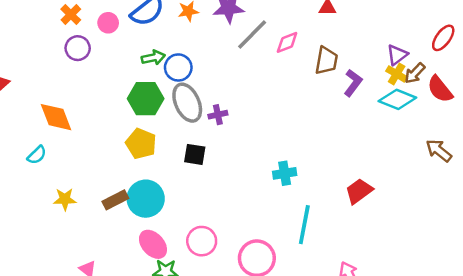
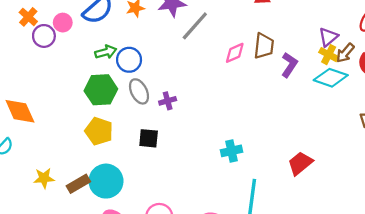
pink diamond: (287, 42) -> (235, 53), moved
purple circle: (78, 48) -> (44, 36), moved
gray ellipse: (187, 103) -> (139, 91), size x0.7
yellow star: (65, 199) -> (44, 178), moved

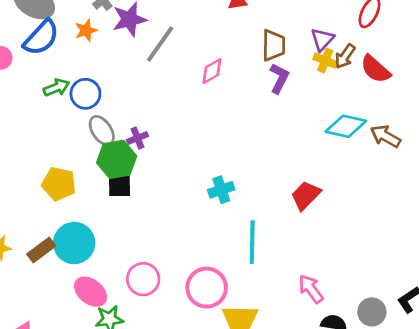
brown trapezoid: (264, 46) -> (274, 45), moved
cyan diamond: (331, 78) -> (346, 126), moved
green hexagon: (101, 90) -> (117, 159), moved

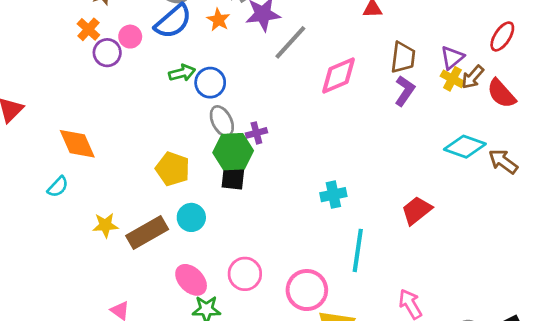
orange star: (86, 30) -> (218, 20), turned -30
pink diamond: (212, 71) -> (339, 76), size x1.5
cyan circle: (74, 243) -> (191, 217), moved, size x0.7
brown rectangle: (41, 250) -> (147, 232), size x1.4

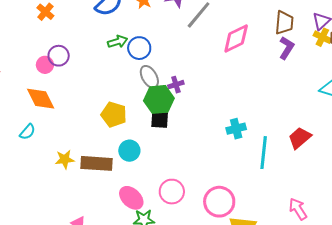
pink circle: (130, 37) -> (45, 65), moved
purple circle: (107, 53) -> (59, 56), moved
brown rectangle: (147, 232) -> (96, 163), turned 36
cyan line: (358, 250) -> (264, 153), moved

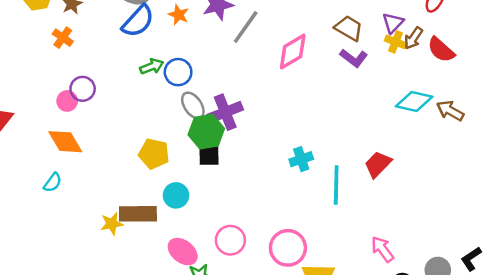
brown trapezoid: (284, 23) -> (349, 28), turned -60
purple L-shape: (287, 48) -> (354, 58), turned 100
purple cross: (176, 85) -> (225, 112), size x1.8
yellow star: (65, 159) -> (112, 224), moved

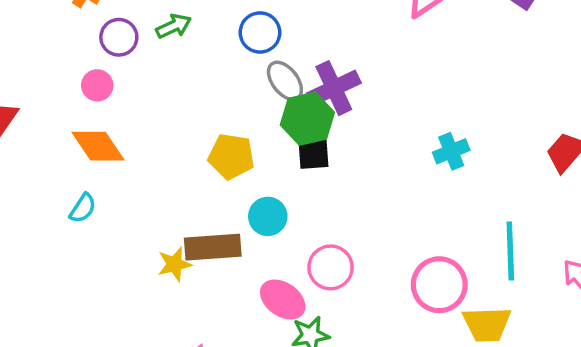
green arrow: (152, 66) -> (174, 26), moved
purple circle: (83, 89) -> (119, 37), moved
cyan line: (336, 185) -> (510, 251), moved
pink circle: (230, 240) -> (331, 267), moved

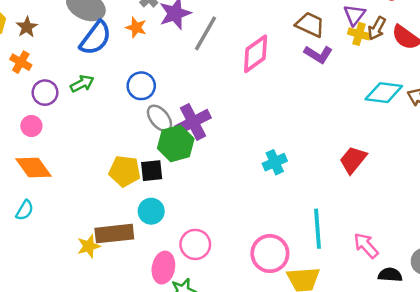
black square: (313, 154) -> (152, 171), moved
pink ellipse: (283, 299) -> (163, 268), turned 68

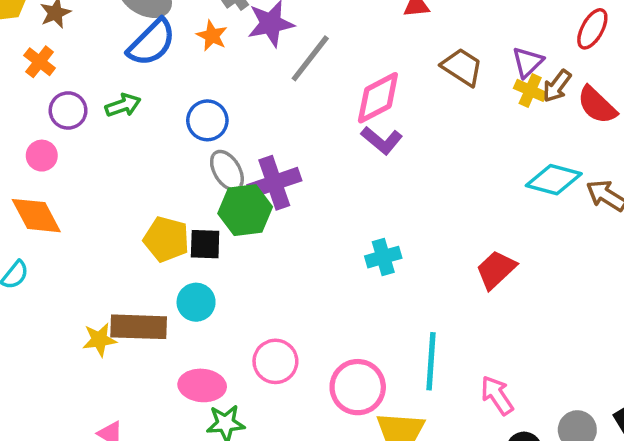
purple L-shape: (318, 54) -> (382, 140), moved
pink circle: (195, 244) -> (275, 361), moved
pink ellipse: (163, 268) -> (202, 385), turned 76

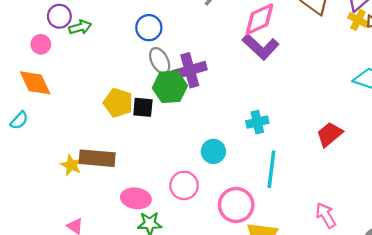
green arrow: (123, 105) -> (80, 27), moved
purple L-shape: (382, 140) -> (261, 47), size x1.4
cyan circle: (196, 302) -> (213, 151), moved
yellow star: (99, 340) -> (71, 165), turned 30
cyan line: (431, 361) -> (271, 169), moved

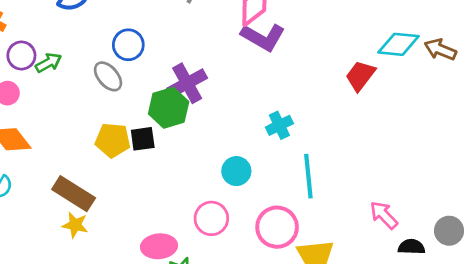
gray ellipse: (160, 61) -> (108, 76), moved
red trapezoid: (330, 134) -> (360, 76), moved
brown rectangle: (97, 158) -> (74, 194), moved, turned 40

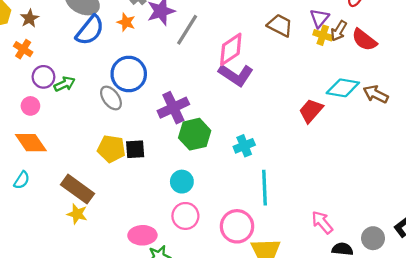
blue circle: (128, 45) -> (129, 74), size x1.4
green hexagon: (169, 108) -> (195, 134), moved
cyan circle: (236, 171) -> (182, 182), moved

